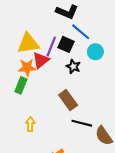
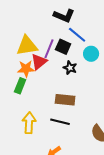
brown rectangle: (68, 100) -> (65, 100), turned -48
black line: (82, 123) -> (60, 122), moved
yellow arrow: (30, 124) -> (29, 123), size x1.5

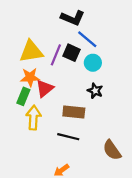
cyan circle: (91, 54) -> (93, 63), moved
red triangle: (39, 62) -> (45, 88), moved
black star: (70, 68) -> (95, 91), moved
yellow arrow: (29, 123) -> (33, 118), moved

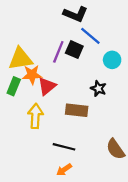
yellow triangle: (31, 52) -> (21, 59), moved
cyan circle: (93, 63) -> (112, 60), moved
green rectangle: (23, 96) -> (14, 86), moved
black line: (68, 137) -> (64, 147), moved

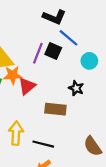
yellow arrow: (35, 116) -> (16, 133), moved

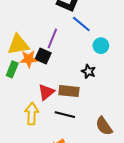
black square: (53, 51) -> (43, 56), moved
red triangle: (27, 86) -> (46, 92), moved
black line: (43, 144) -> (65, 115), moved

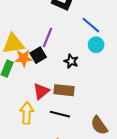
blue line: (81, 24) -> (91, 25), moved
black square: (43, 56) -> (38, 55), turned 35
black star: (89, 71) -> (71, 61), moved

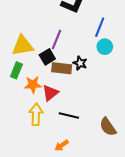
blue line: (91, 25) -> (100, 27), turned 72
orange star: (24, 58) -> (33, 85), moved
brown rectangle: (64, 90) -> (62, 68), moved

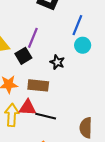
brown rectangle: (62, 68) -> (38, 85), moved
red triangle: (50, 93) -> (28, 108), moved, turned 42
brown semicircle: (108, 127) -> (86, 128), turned 36

